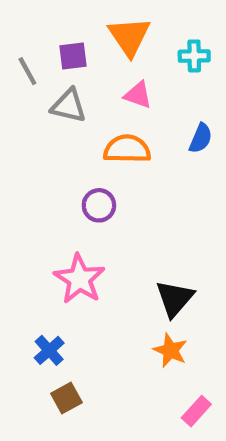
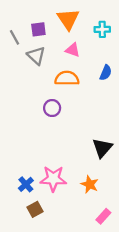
gray triangle: (69, 106) -> (36, 56), turned 30
pink star: (79, 279) -> (53, 179), moved, turned -30
black triangle: (175, 298) -> (102, 148), moved

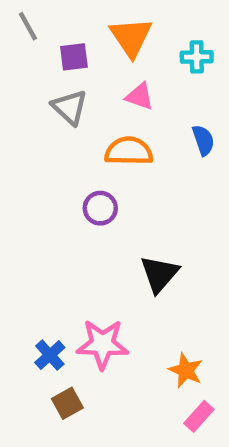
gray line: (14, 37) -> (28, 26), moved
blue semicircle: (106, 73) -> (203, 140), turned -42
black triangle: (102, 148) -> (159, 274), moved
orange star: (90, 184) -> (186, 370), moved

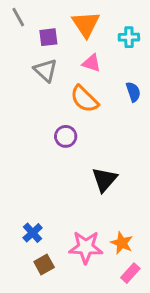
orange semicircle: (129, 151) -> (84, 99), turned -136
pink star: (102, 344) -> (86, 247), moved

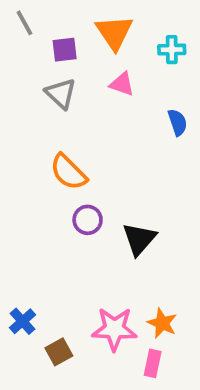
orange semicircle: (84, 99) -> (68, 172), moved
purple circle: (66, 136) -> (88, 220), moved
blue cross: (33, 233) -> (23, 321), moved
pink rectangle: (130, 273) -> (153, 363), moved, turned -30

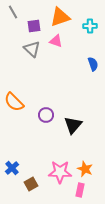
orange triangle: (114, 32) -> (60, 17), turned 45
pink triangle: (122, 84) -> (56, 41), moved
orange semicircle: (68, 172) -> (14, 102), moved

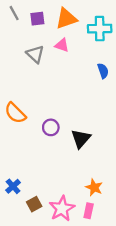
purple square: (34, 26) -> (37, 19), moved
cyan cross: (90, 26) -> (100, 29), size x1.5
pink star: (60, 172) -> (62, 209), moved, turned -30

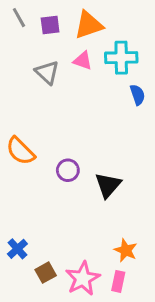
cyan cross: (100, 29) -> (121, 58), moved

